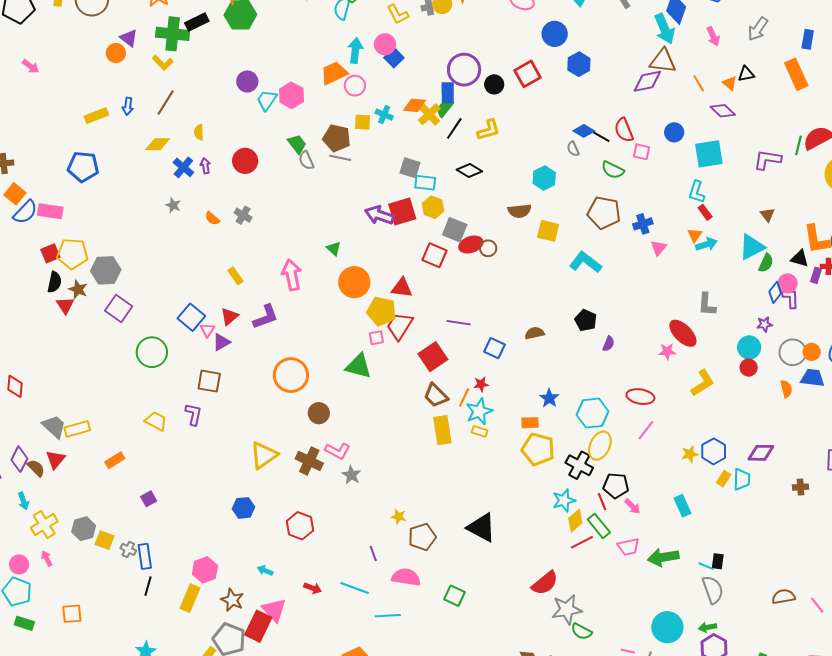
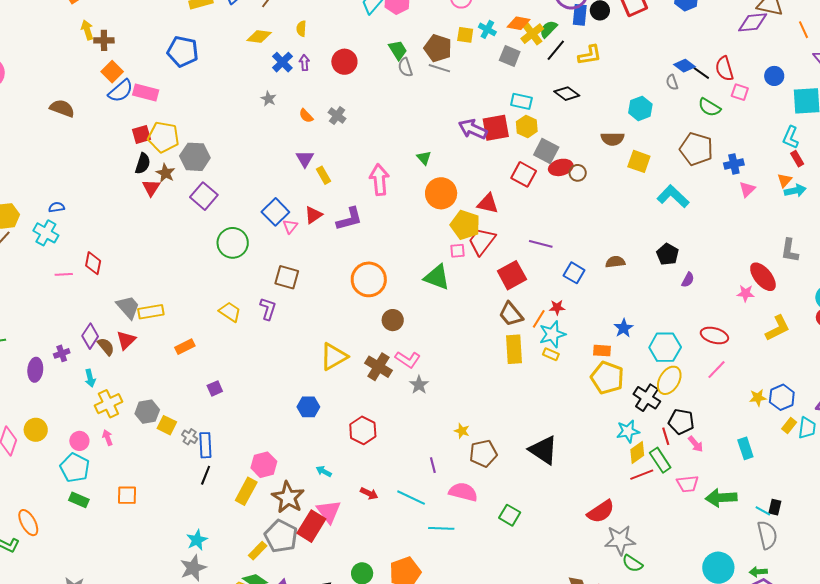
blue rectangle: (448, 93) -> (580, 15), moved
gray square: (410, 168) -> (510, 56), moved
purple triangle: (221, 342) -> (305, 159), moved, turned -36
brown star: (232, 600) -> (288, 497), size x1.4

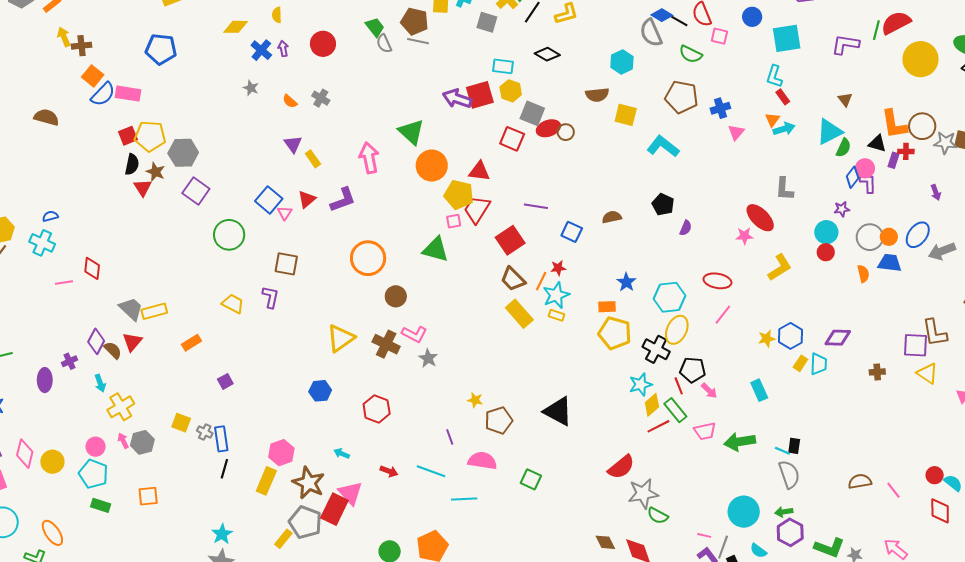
gray semicircle: (672, 82) -> (651, 33), size x1.8
green triangle: (424, 158) -> (411, 132), size x1.8
yellow rectangle: (514, 349) -> (519, 314), turned -32
gray hexagon: (147, 412) -> (142, 442), moved
yellow circle: (36, 430) -> (52, 462), moved

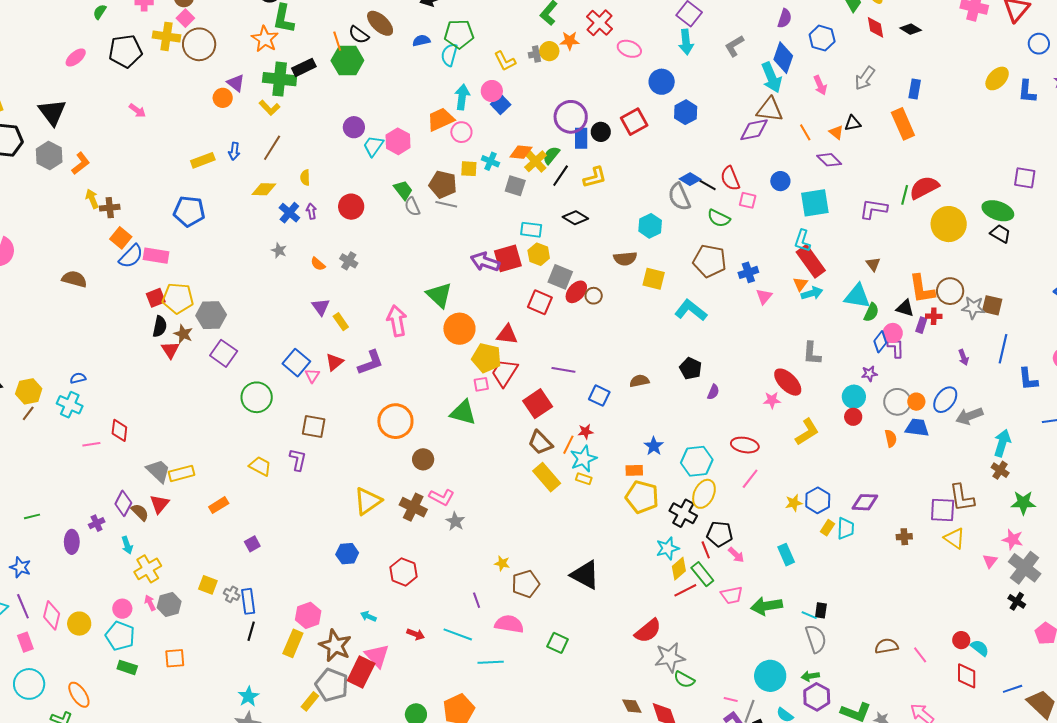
red rectangle: (783, 97) -> (811, 261), size x2.0
red ellipse: (548, 128) -> (576, 292), turned -30
cyan triangle: (829, 132) -> (857, 296), turned 36

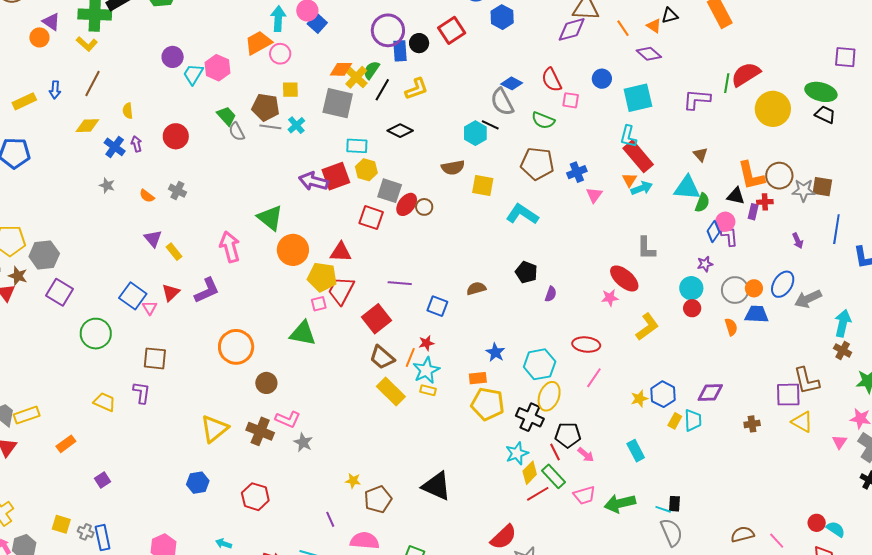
cyan cross: (490, 161) -> (296, 125), moved, turned 30
black line: (708, 185) -> (490, 125), moved
gray square: (515, 186) -> (338, 103), size x1.5

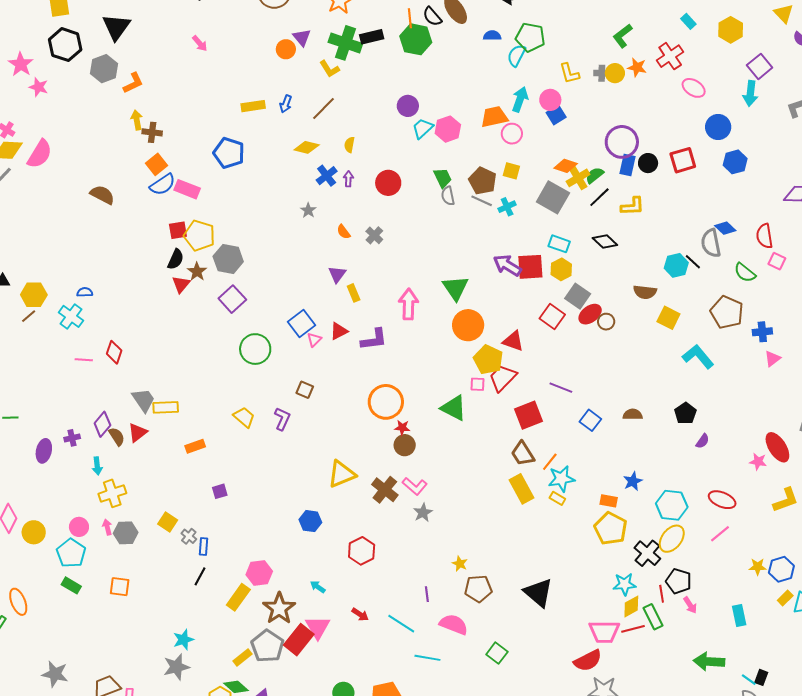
red star: (426, 343) -> (402, 428), moved
brown square: (155, 358) -> (305, 390), size x0.7
pink trapezoid: (584, 495) -> (604, 632), moved, size x1.4
blue rectangle: (103, 538) -> (203, 547), size x0.7

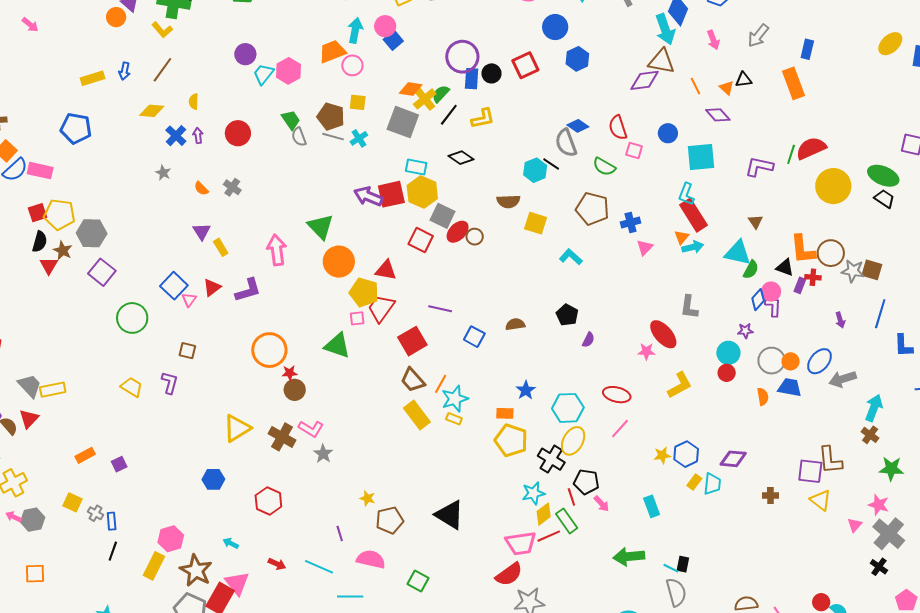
yellow hexagon: (561, 269) -> (422, 192), size x1.4
cyan L-shape: (698, 357) -> (571, 257), size x0.7
orange rectangle: (195, 446) -> (85, 455), moved
pink arrow: (107, 527) -> (14, 517), turned -42

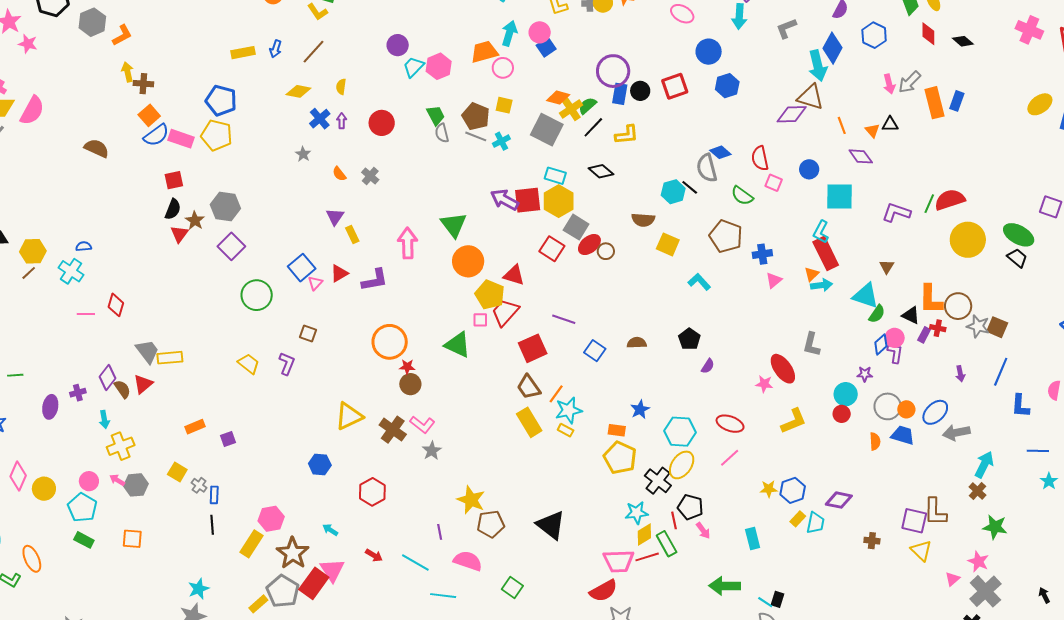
pink arrow: (713, 40) -> (889, 84), moved
orange rectangle: (794, 83) -> (935, 103), moved
yellow pentagon: (59, 214) -> (217, 135), moved
yellow star: (367, 498) -> (471, 500), size x1.8
black line: (113, 551) -> (212, 525), turned -30

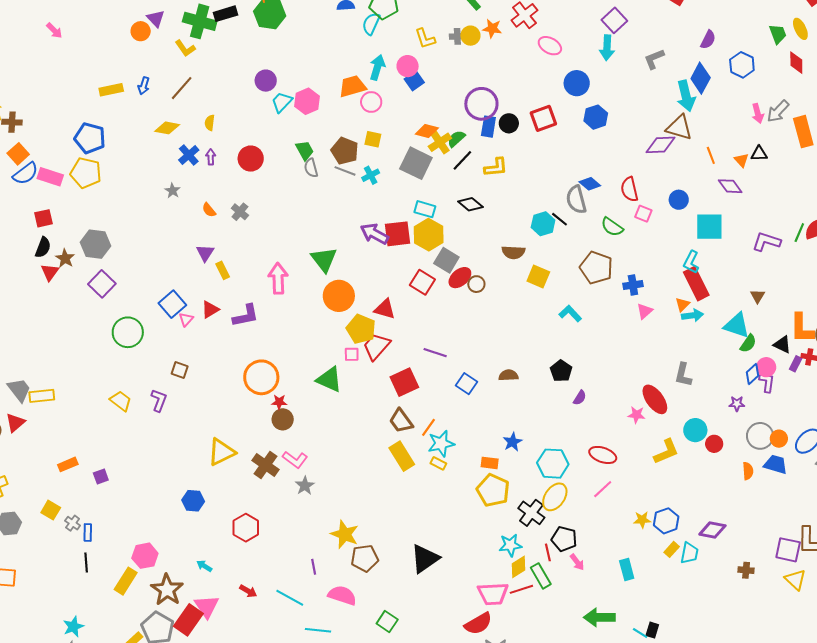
cyan circle: (846, 394) -> (695, 430), moved
black triangle: (551, 525) -> (425, 559), turned 48

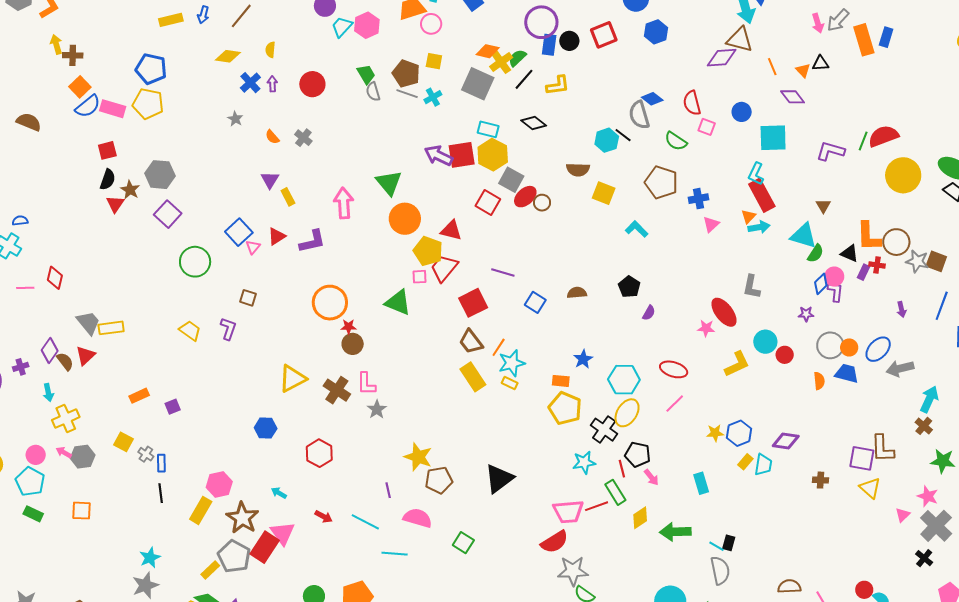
pink L-shape: (295, 460) -> (366, 384), turned 55
yellow diamond: (518, 567) -> (640, 518), moved

